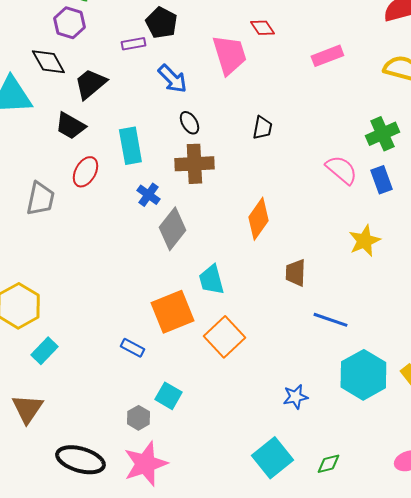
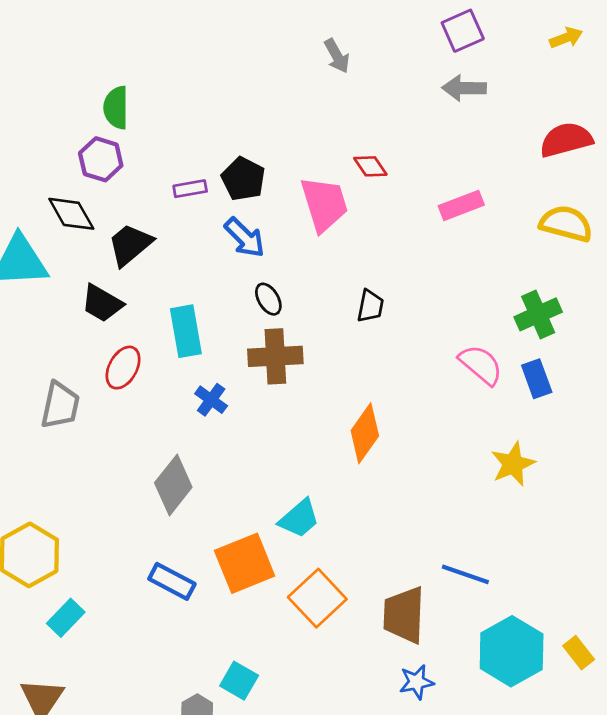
black pentagon: (161, 23) -> (243, 179), moved
gray diamond: (172, 229) -> (173, 485), moved
brown trapezoid: (295, 273) -> (404, 615), moved, size x1.5
cyan trapezoid: (211, 280) -> (299, 519), turned -116
blue rectangle: (132, 348) -> (172, 581), moved, size x1.4

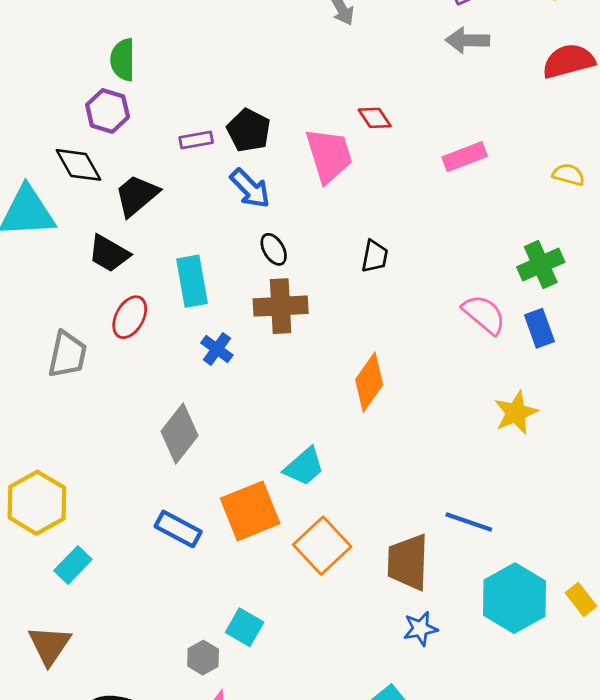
red semicircle: (566, 140) -> (568, 61), moved
yellow semicircle: (566, 224) -> (568, 175), size x0.6

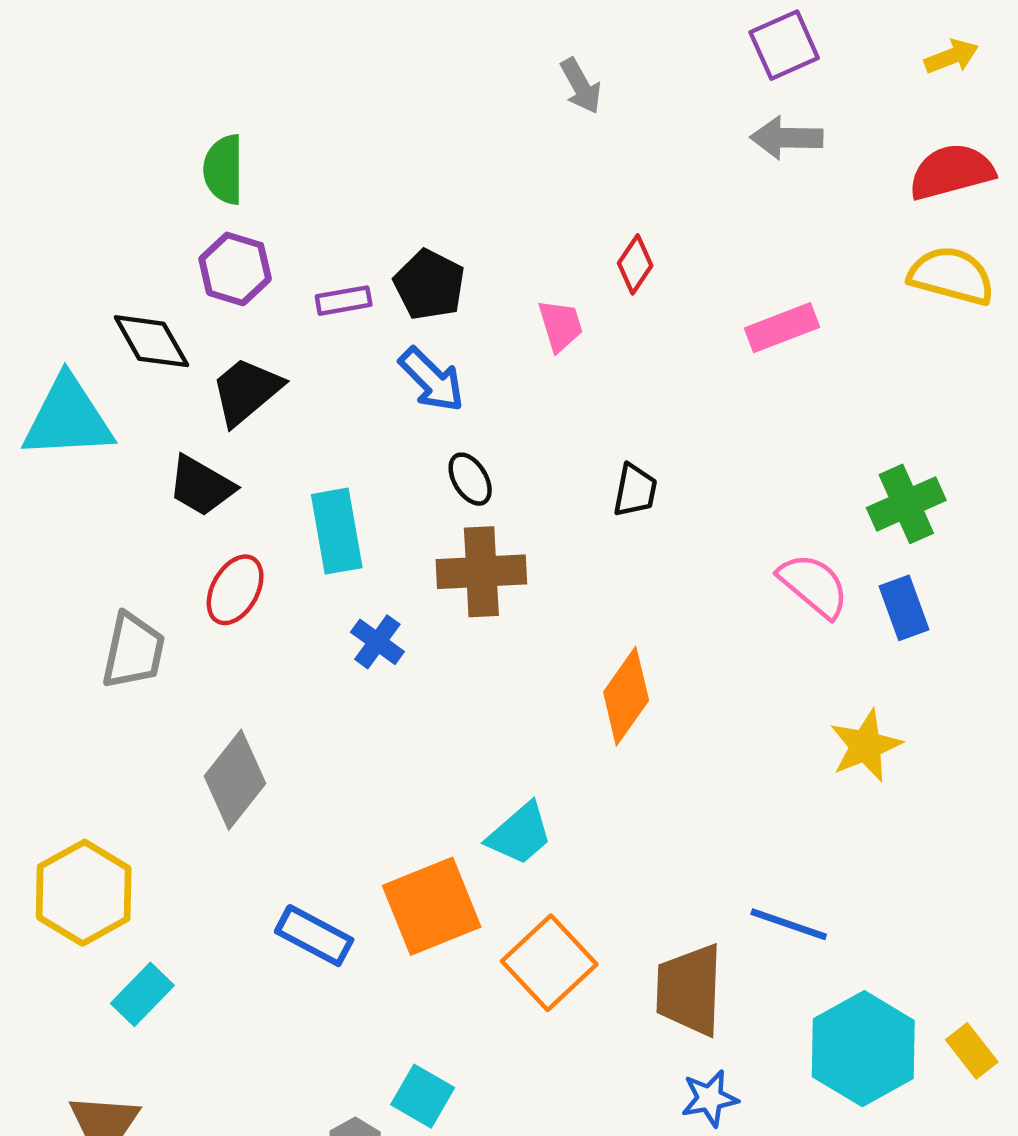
purple hexagon: (108, 111) -> (235, 269), moved
red diamond: (375, 118) -> (635, 264), turned 68
pink trapezoid: (329, 155) -> (560, 325), size x0.6
yellow semicircle: (568, 175) -> (951, 276), moved, size x1.6
gray diamond: (180, 433) -> (235, 780), moved

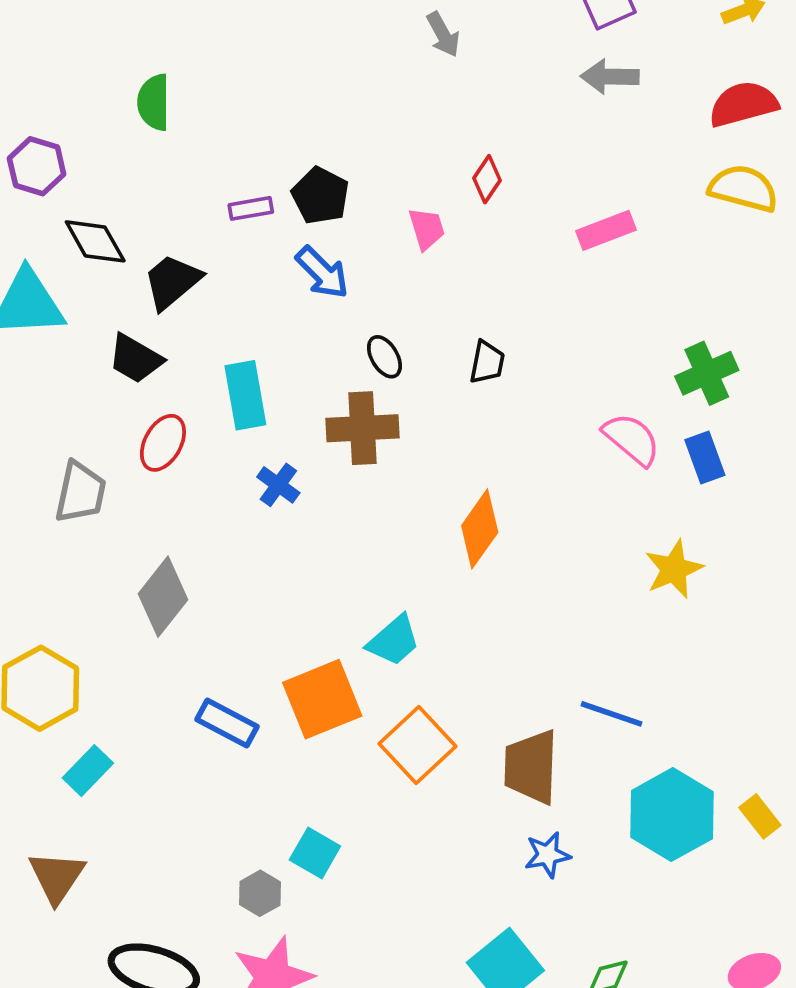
purple hexagon: (235, 269) -> (37, 166), moved
black ellipse: (470, 479) -> (384, 357), moved

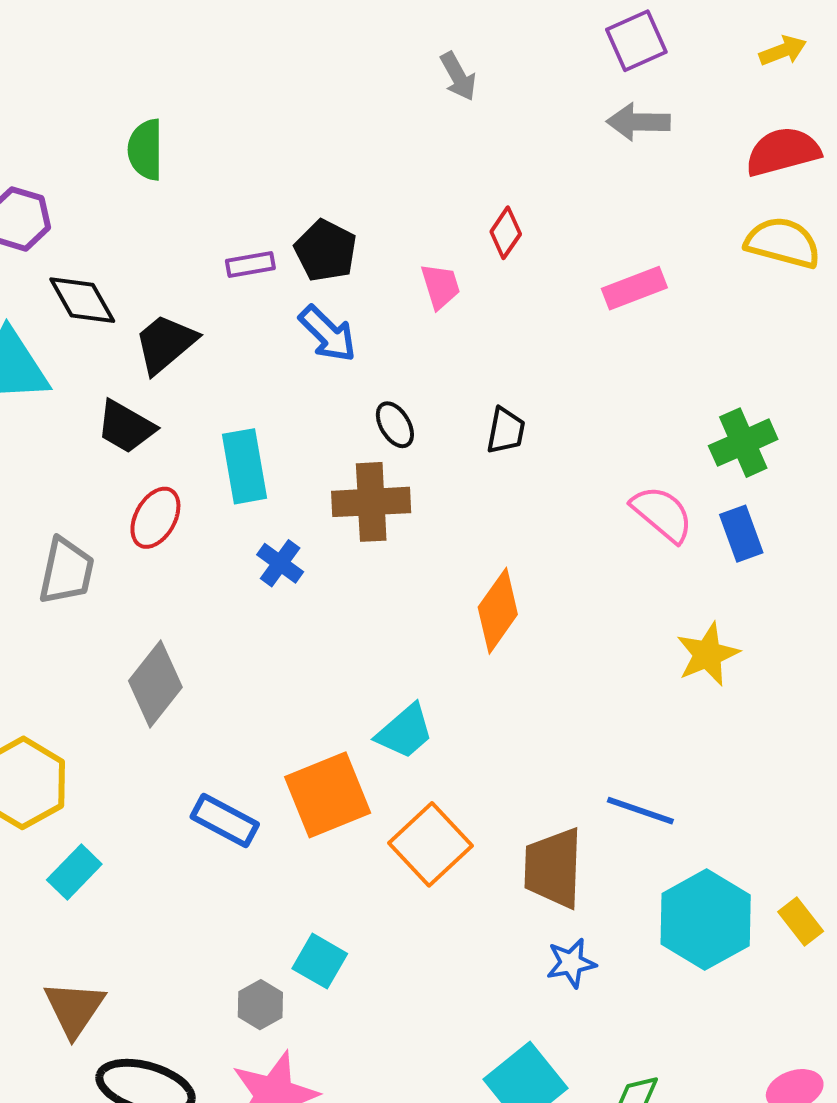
brown triangle: (57, 877) -> (74, 1009), moved

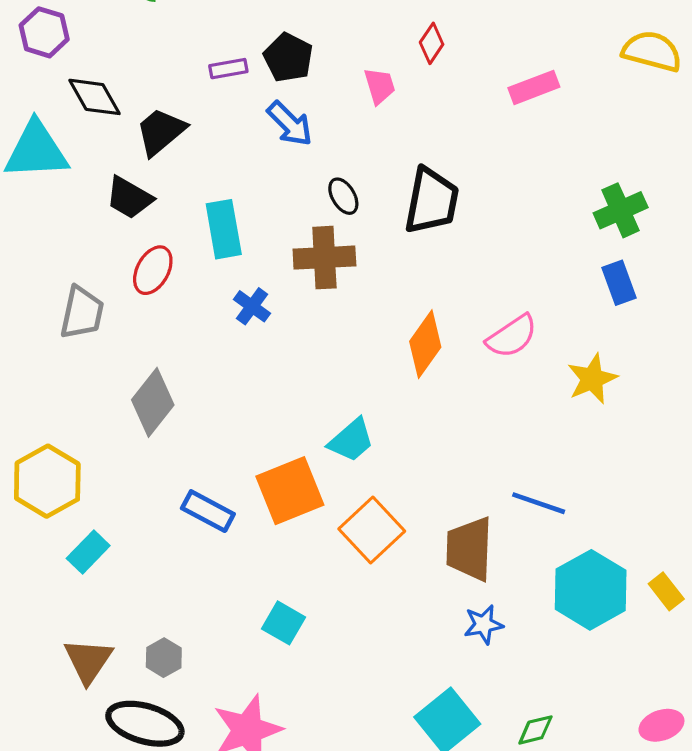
black trapezoid: (506, 431) -> (432, 201), size x1.8
pink semicircle: (662, 514) -> (512, 336), moved, turned 106
gray hexagon: (260, 1005) -> (164, 658), moved

